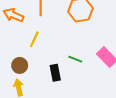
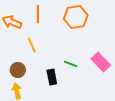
yellow line: (34, 39) -> (32, 45), turned -49

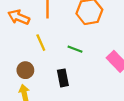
green line: (71, 64) -> (75, 49), moved

